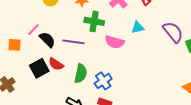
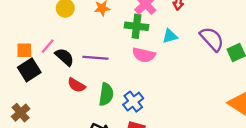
green cross: (94, 21) -> (137, 26), moved
orange square: (15, 45) -> (24, 50), moved
black square: (39, 68) -> (29, 70), moved

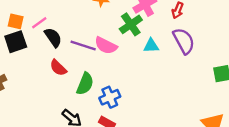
green cross: (137, 26) -> (131, 24), turned 35
cyan triangle: (170, 36) -> (151, 46), moved
purple semicircle: (212, 39) -> (184, 41), moved
pink semicircle: (144, 55) -> (106, 46), moved

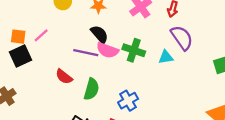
green cross: (131, 24) -> (134, 50), moved, turned -30
black semicircle: (53, 37) -> (99, 34), moved
cyan triangle: (151, 46) -> (166, 57), moved
blue cross: (110, 97) -> (128, 101), moved

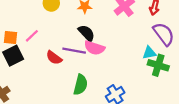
green cross: (134, 50) -> (158, 65), moved
red semicircle: (64, 77) -> (54, 58), moved

